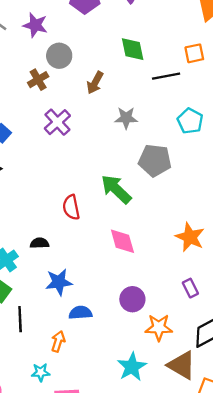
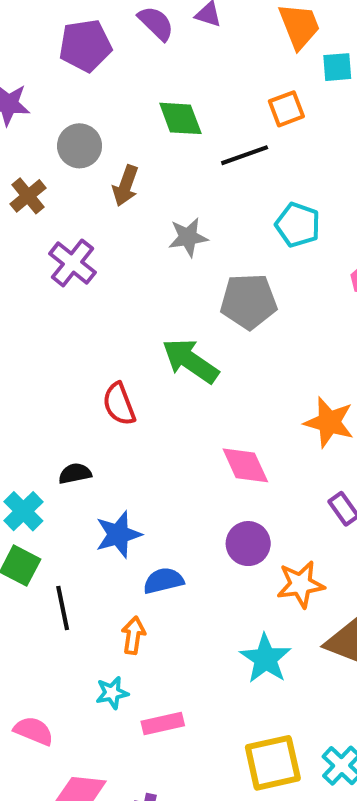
gray circle: (59, 56) -> (80, 146), moved
pink diamond: (122, 241) -> (245, 465), moved

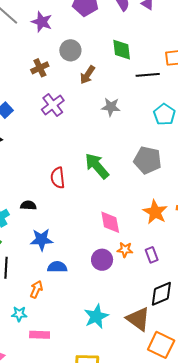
gray pentagon: (249, 301) -> (148, 160), moved
orange star: (301, 584) -> (125, 250), moved, size x0.7

